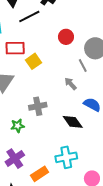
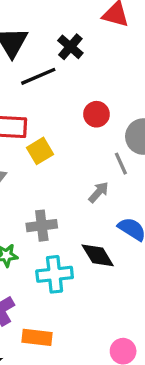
gray arrow: (71, 84) -> (99, 192), turned 80
cyan cross: (66, 157) -> (55, 274), moved
orange rectangle: (40, 174) -> (37, 337), turned 36

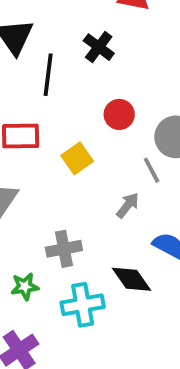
black cross: (70, 47) -> (99, 47), moved
black line: (38, 76) -> (48, 75), turned -56
yellow square: (40, 151) -> (77, 158), moved

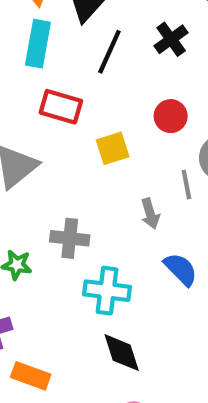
gray arrow: (128, 205) -> (150, 214), turned 108
black diamond: (132, 279) -> (122, 353), moved
cyan cross: (83, 305) -> (107, 291), moved

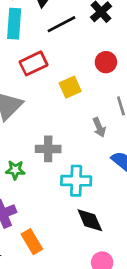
black line: (109, 52) -> (62, 24), turned 44
red rectangle: (61, 107) -> (33, 63), turned -36
orange rectangle: (31, 376) -> (32, 242), turned 45

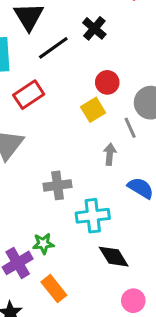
yellow square: (70, 87) -> (93, 110), moved
gray arrow: (99, 127) -> (110, 154), turned -144
green star: (15, 170) -> (43, 244), moved

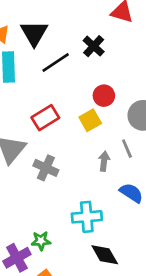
red rectangle: (29, 95) -> (45, 118), moved
gray line: (130, 128) -> (127, 149), moved
gray cross: (58, 185) -> (46, 168), moved, turned 30

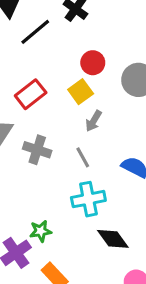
gray line: (127, 149) -> (83, 157), moved
gray arrow: (104, 161) -> (94, 121), moved, turned -150

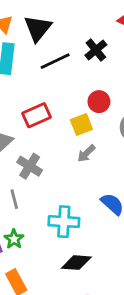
gray line: (83, 157) -> (14, 199), moved
green star: (41, 231) -> (14, 239), turned 30
black diamond: (113, 239) -> (76, 263), turned -64

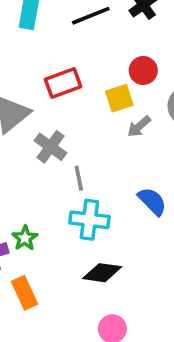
gray arrow: (86, 153) -> (139, 126), moved
gray line: (14, 199) -> (79, 178), moved

